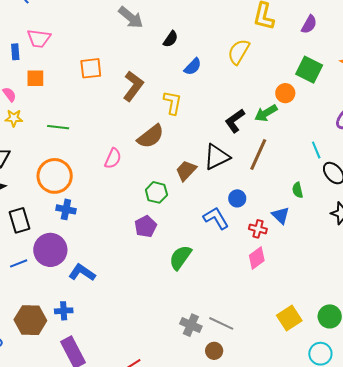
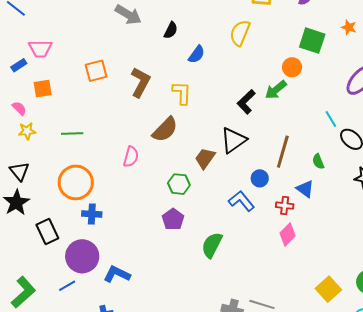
blue rectangle: (15, 52) -> (19, 65), turned 70
brown line: (258, 155) -> (283, 152), moved
blue line: (19, 263) -> (67, 286), moved

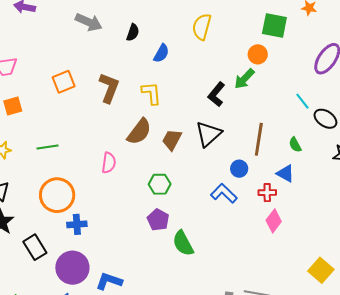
brown trapezoid: (205, 158) -> (172, 140), moved
green semicircle: (212, 245) -> (183, 243), moved, turned -48

